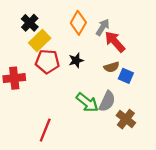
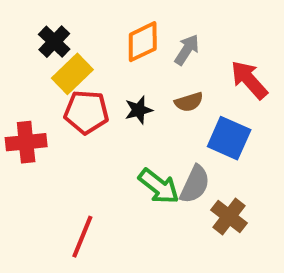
orange diamond: (78, 23) -> (143, 42), turned 35
red arrow: (115, 42) -> (249, 80), moved
brown semicircle: (112, 67) -> (189, 102), moved
blue square: (126, 76) -> (229, 138), size x1.5

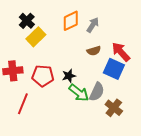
red arrow: (249, 80) -> (121, 52), moved
black star: (139, 110) -> (69, 76), moved
red pentagon: (86, 112) -> (43, 76), moved
red line: (82, 237) -> (23, 104), moved

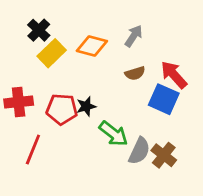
orange diamond: (71, 21) -> (92, 46), moved, turned 40
black star: (69, 76) -> (86, 106), moved
gray semicircle: (97, 92) -> (139, 151), moved

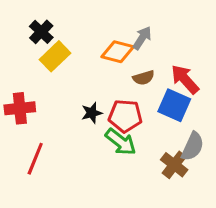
orange diamond: (92, 46) -> (118, 52), moved
red pentagon: (62, 109) -> (125, 116), moved
gray semicircle: (139, 151) -> (193, 147), moved

